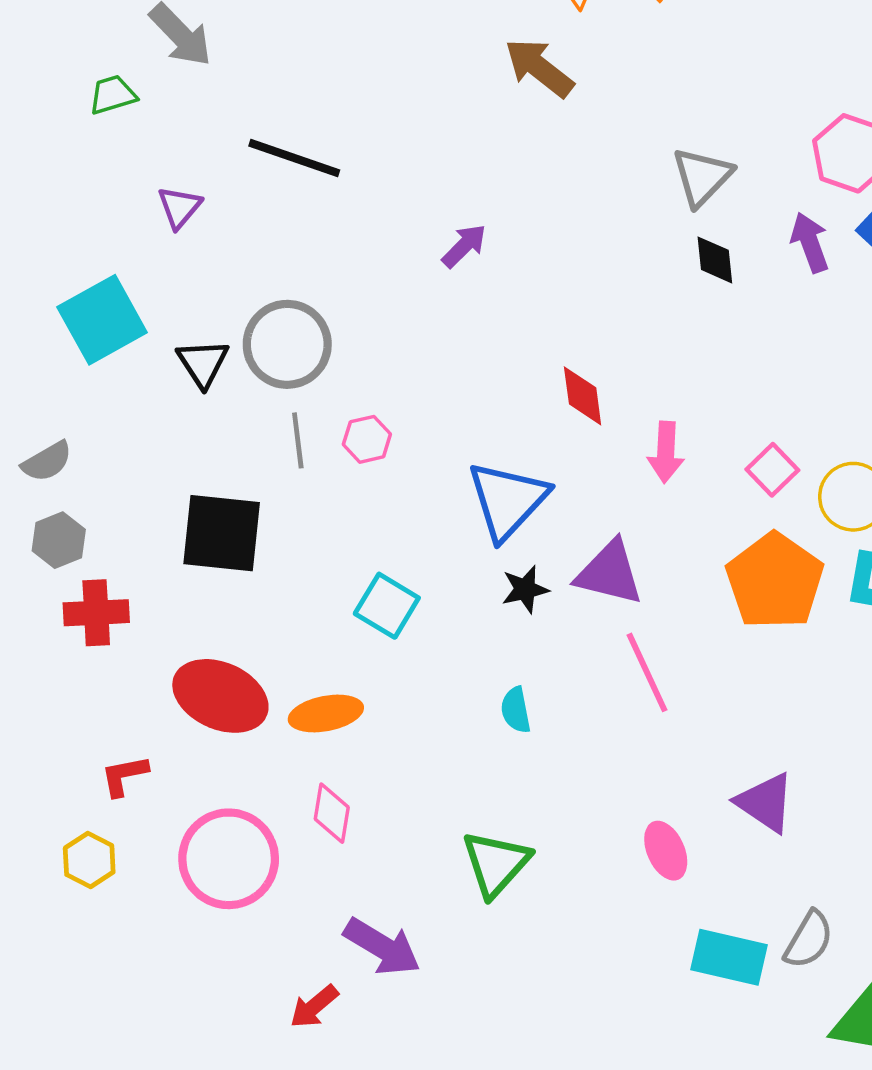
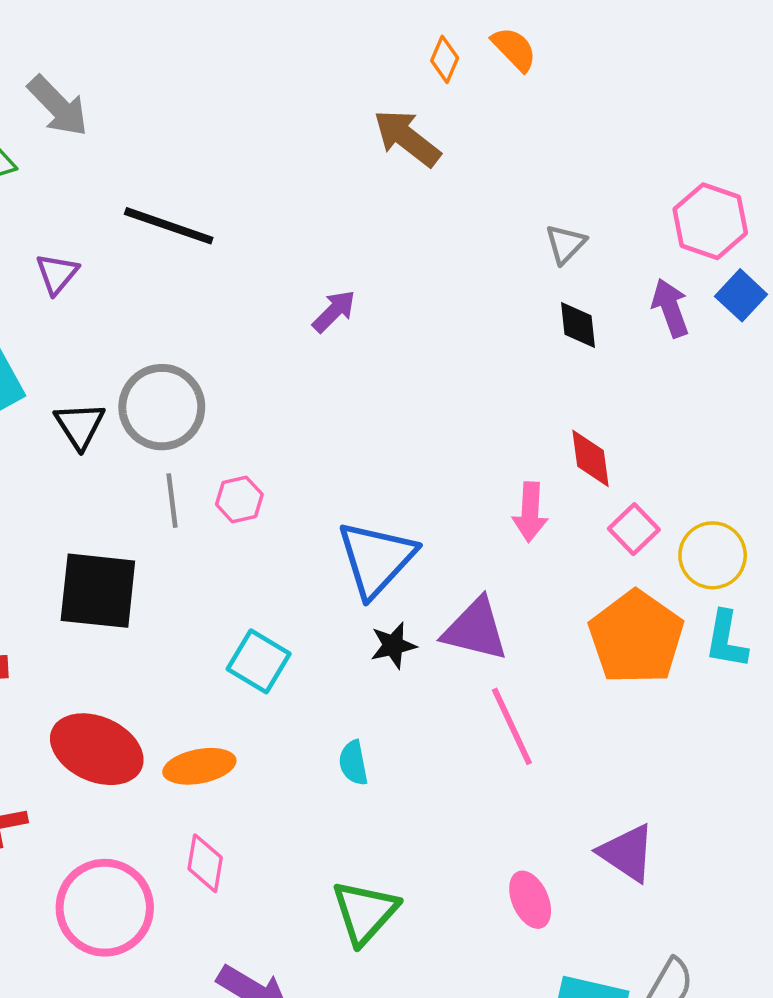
gray triangle: (702, 177) -> (565, 244), size x0.7
red diamond: (583, 396) -> (591, 458), moved
cyan semicircle: (516, 710) -> (353, 763), moved

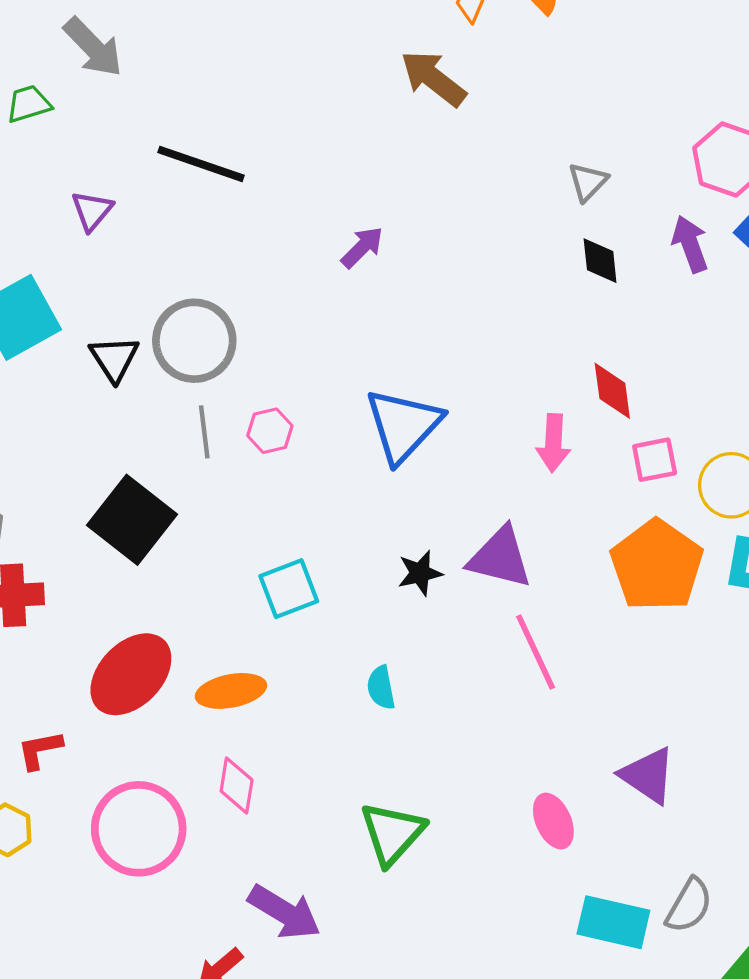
pink square: (634, 529) -> (655, 460), turned 33
blue triangle: (376, 559) -> (403, 425), moved
black square: (98, 591) -> (132, 520), turned 32
cyan square: (259, 661) -> (289, 589), turned 38
red ellipse: (97, 749) -> (131, 674), turned -70

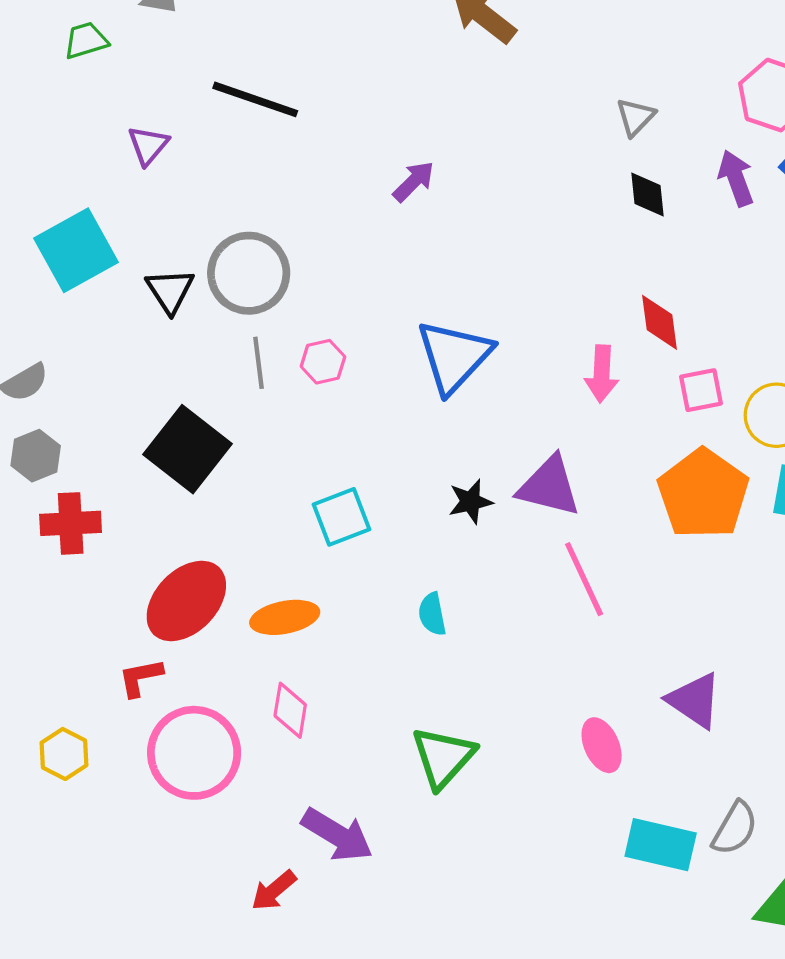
red L-shape: (40, 750) -> (140, 677), moved

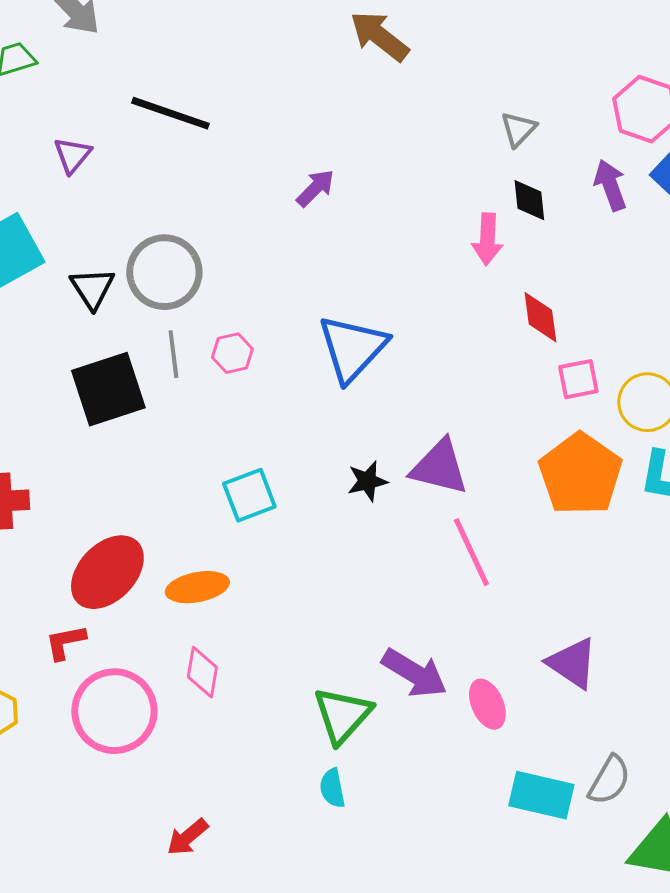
pink arrow: (602, 374) -> (487, 239), moved
black square: (187, 449) -> (108, 389), moved, turned 34
cyan semicircle: (432, 614) -> (332, 788), moved
purple arrow: (337, 835) -> (414, 673), moved

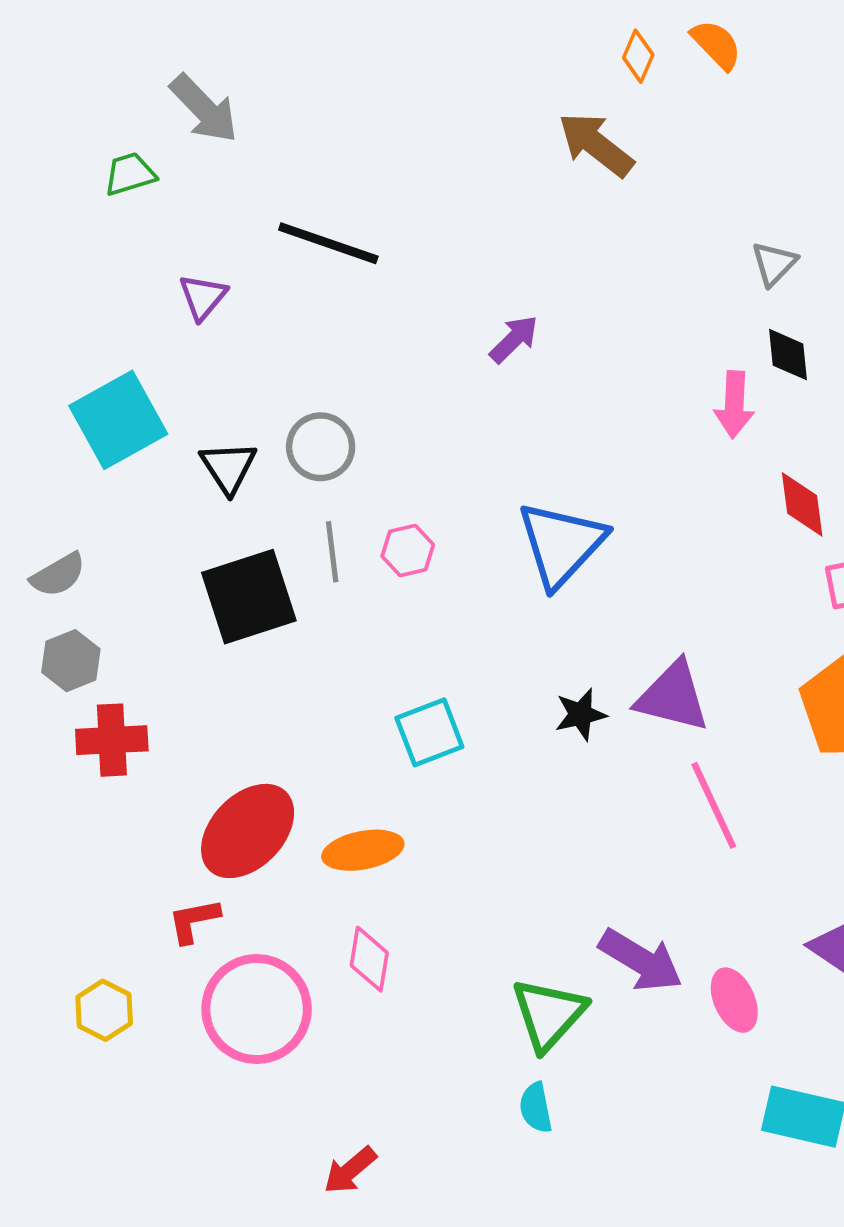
gray circle: (164, 272) -> (321, 447), size x0.7

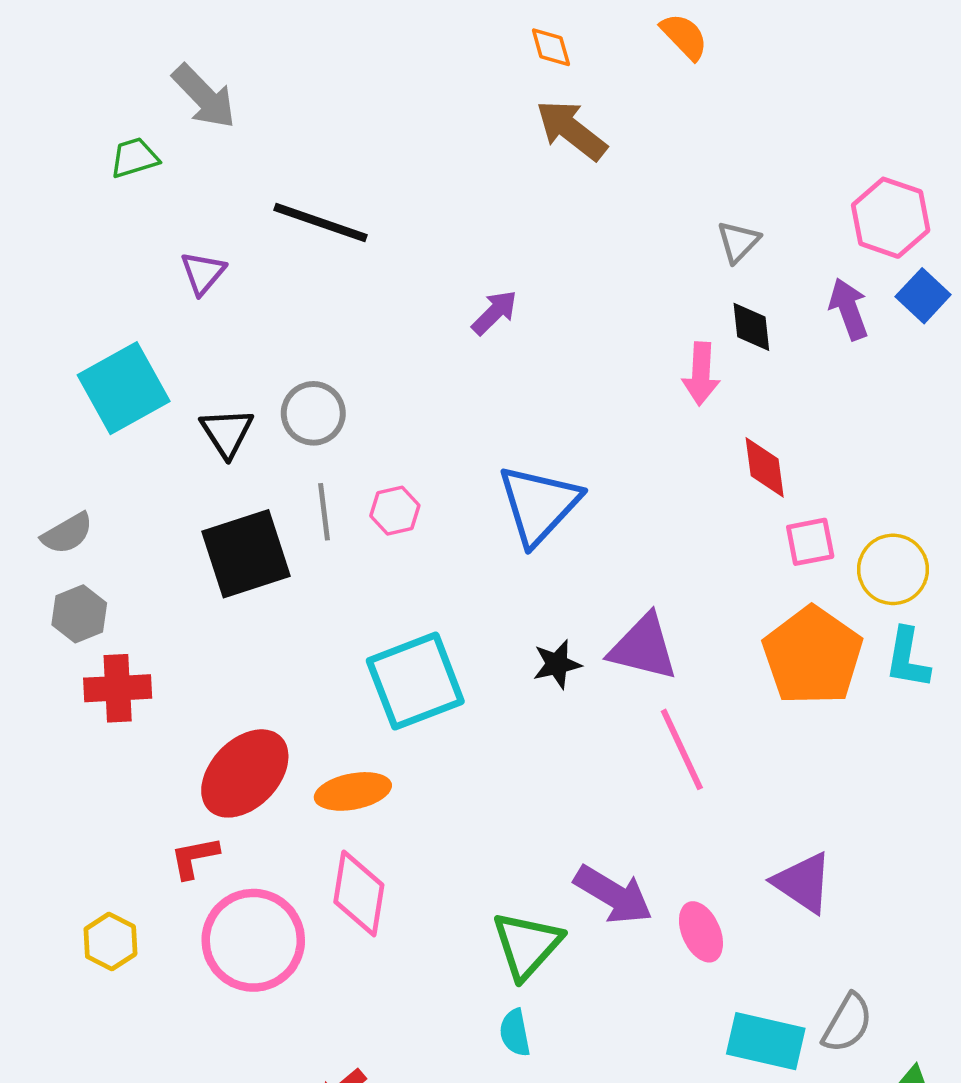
orange diamond: (638, 56) -> (551, 47), moved, turned -39
cyan square: (429, 732) -> (415, 681), size x1.5
pink diamond: (369, 959) -> (359, 893), size x1.4

